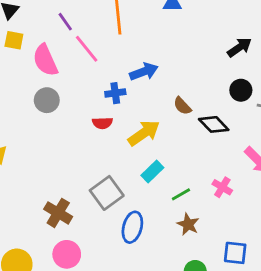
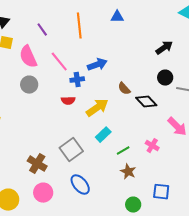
pink line: (87, 49) -> (59, 62), moved
blue ellipse: (132, 227) -> (80, 185), moved, turned -55

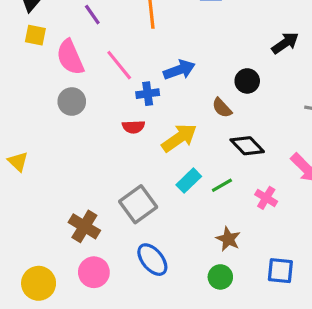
black circle: (165, 78) -> (247, 81), moved
black diamond: (146, 102) -> (247, 146), moved
green line: (123, 151) -> (222, 185), moved
green circle: (133, 205) -> (220, 277), moved

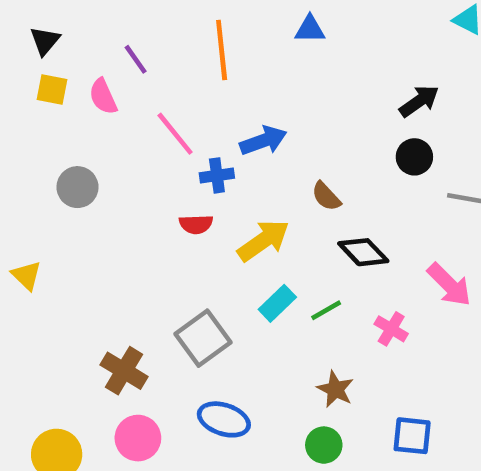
pink semicircle: (70, 57) -> (103, 96), moved, size x0.7
black circle: (247, 81) -> (414, 157), moved
gray circle: (72, 102) -> (77, 187), moved
blue ellipse: (152, 260) -> (224, 419), turned -32

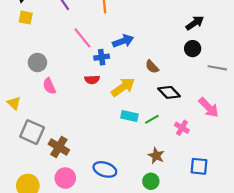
pink semicircle: (103, 96) -> (49, 86), moved
cyan rectangle: (277, 303) -> (129, 116), turned 56
gray square: (203, 338) -> (32, 132), moved, turned -30
blue square: (412, 436) -> (199, 166), moved

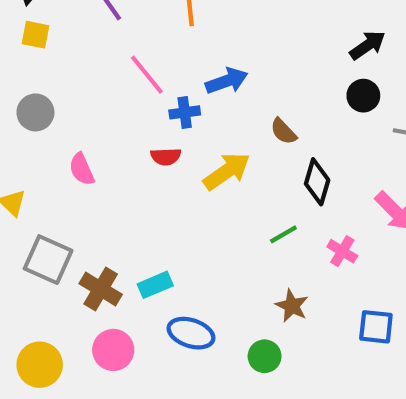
gray circle: (37, 62) -> (35, 112), moved
black diamond: (169, 92) -> (317, 182), turned 60
cyan rectangle: (129, 116) -> (155, 285), moved, turned -35
green circle: (151, 181) -> (265, 356), moved

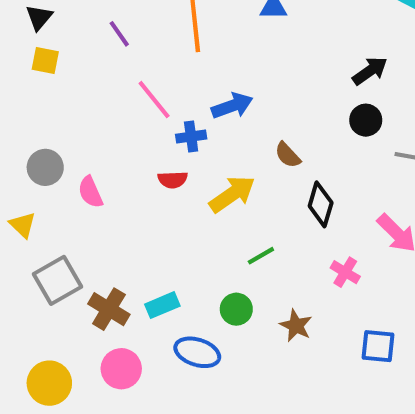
gray circle: (35, 112) -> (45, 167), moved
green line: (283, 234) -> (261, 256), moved
gray square: (48, 260) -> (58, 280), turned 36
green circle: (265, 356) -> (236, 309), moved

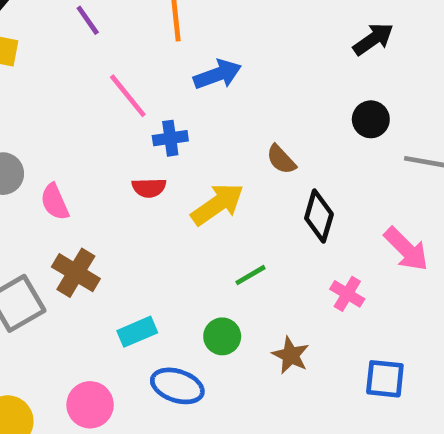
black arrow: (370, 71) -> (373, 39), moved
blue arrow: (232, 106) -> (217, 74), moved
brown cross: (109, 309) -> (76, 273), moved

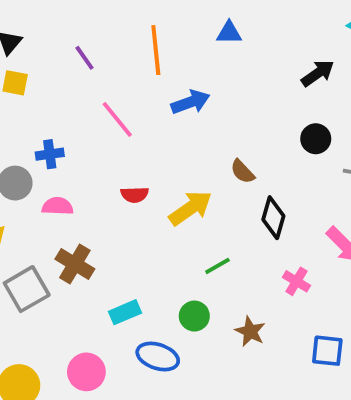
blue cross: (170, 138) -> (50, 154), moved
pink semicircle: (55, 202) -> (58, 206), turned 116

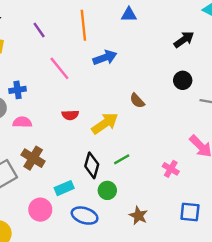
black diamond: (273, 218) -> (92, 165), moved
brown star: (250, 331) -> (138, 216), moved
pink circle: (86, 372) -> (40, 210), moved

